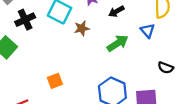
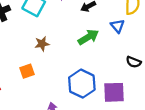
brown star: (82, 28) -> (42, 44), moved

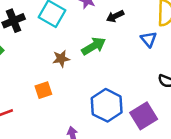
green arrow: (88, 37) -> (94, 46), moved
purple square: (114, 92) -> (144, 116), turned -30

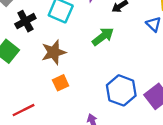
brown star: (61, 59) -> (54, 52), moved, size x1.5

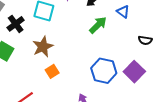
green arrow: (103, 36) -> (98, 25), moved

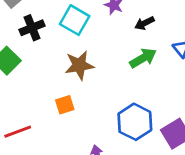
brown star: (43, 47) -> (79, 65), moved

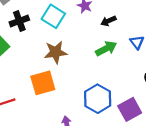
orange square: (65, 105) -> (43, 83), size x1.6

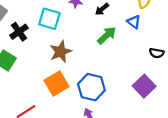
blue hexagon: (98, 99) -> (91, 87), moved

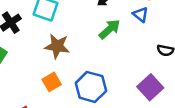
brown star: (61, 52) -> (57, 46), turned 30
orange square: (56, 83) -> (52, 82), size x0.7

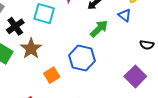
brown star: (57, 46) -> (31, 49), moved, turned 30
blue hexagon: (91, 87) -> (82, 58), moved

